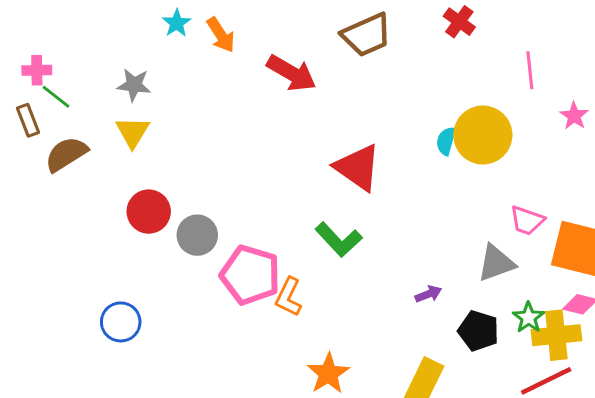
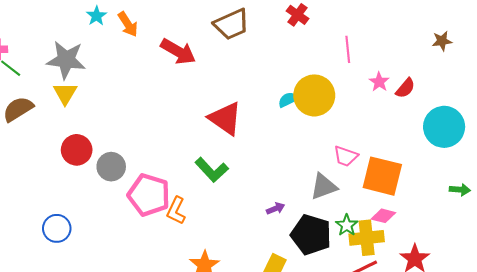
gray star: (134, 85) -> (66, 60), size x1.6
cyan semicircle: (446, 141) -> (288, 100), turned 48
black pentagon: (478, 331) -> (311, 235), size x1.4

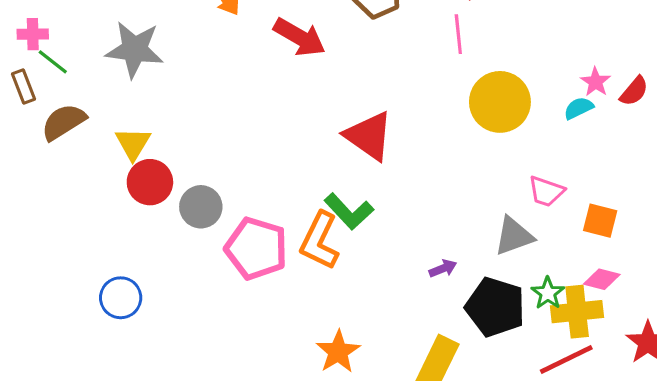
pink line: (348, 49) -> (458, 34), moved
yellow triangle: (65, 93) -> (133, 144), moved
cyan semicircle: (288, 100) -> (579, 108), moved
orange square: (382, 176) -> (600, 221), size x0.6
orange L-shape: (176, 211) -> (320, 241), moved, size x1.4

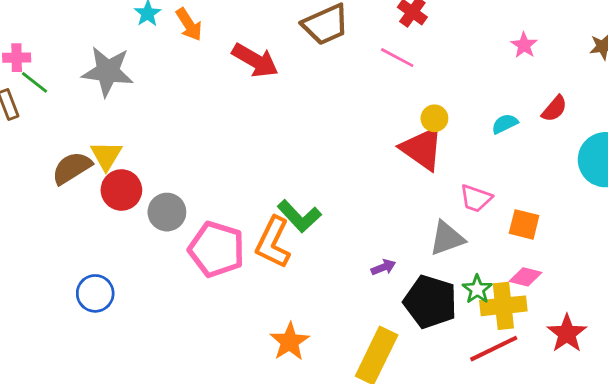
pink line: (458, 34) -> (397, 58), turned -56
pink star: (596, 82) -> (524, 45), moved
yellow circle: (500, 102) -> (434, 118), size x0.5
brown semicircle: (64, 122) -> (72, 168), moved
red triangle: (369, 136) -> (422, 149), moved

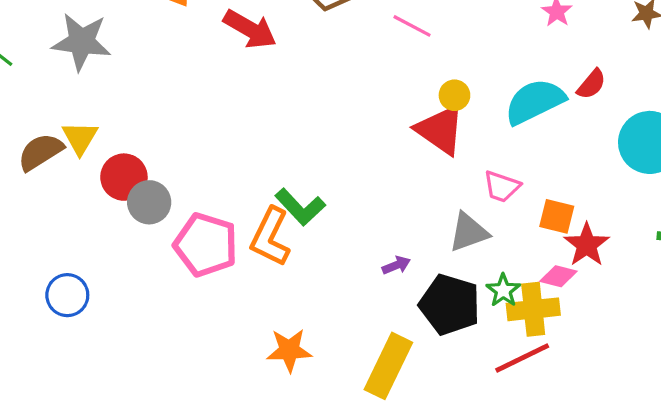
cyan semicircle: (505, 124) -> (535, 102), size x2.0
red circle: (121, 190) -> (124, 177), moved
red star: (567, 333) -> (587, 245), moved
orange star: (290, 342) -> (289, 350), turned 30

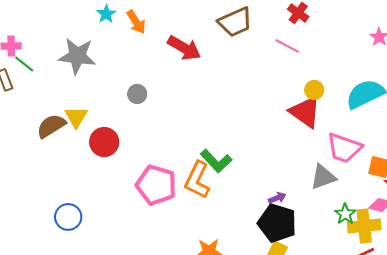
pink trapezoid: (502, 187) -> (344, 148), size x1.5
gray circle: (149, 202) -> (137, 94), moved, size x0.7
black pentagon: (450, 305) -> (277, 223), moved

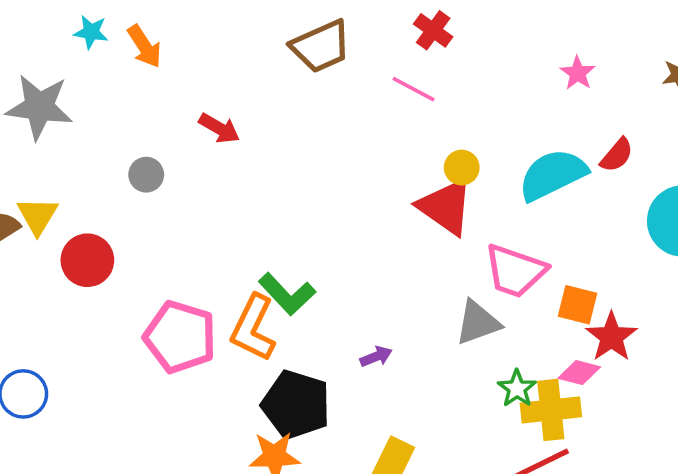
cyan star: (106, 14) -> (91, 32), turned -30
red arrow: (184, 48) -> (219, 128), moved, size x0.7
purple arrow: (277, 198) -> (376, 356), moved
black pentagon: (277, 223) -> (296, 405), moved

